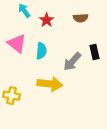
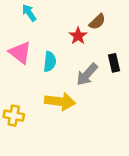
brown semicircle: (81, 18) -> (97, 22), turned -40
red star: (47, 20) -> (78, 36), moved

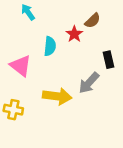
pink triangle: (20, 53) -> (21, 66), moved
cyan semicircle: (50, 62) -> (50, 46), moved
gray arrow: (87, 74) -> (89, 83), moved

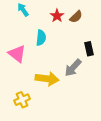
red star: (74, 34) -> (57, 16), moved
yellow cross: (13, 110) -> (22, 100), moved, turned -35

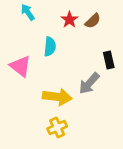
yellow cross: (22, 100) -> (57, 127), moved

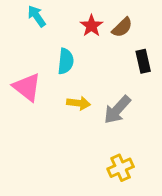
black rectangle: (109, 60) -> (143, 61), moved
yellow arrow: (57, 97) -> (79, 103), moved, size x0.6
yellow cross: (57, 127) -> (121, 168), moved

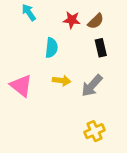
red star: (91, 26) -> (72, 20), turned -30
black rectangle: (143, 61) -> (101, 48), moved
pink triangle: (27, 87) -> (21, 86), moved

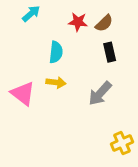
cyan arrow: (29, 12) -> (31, 14), turned 84
yellow arrow: (62, 81) -> (56, 82), moved
yellow cross: (94, 131) -> (122, 143), moved

